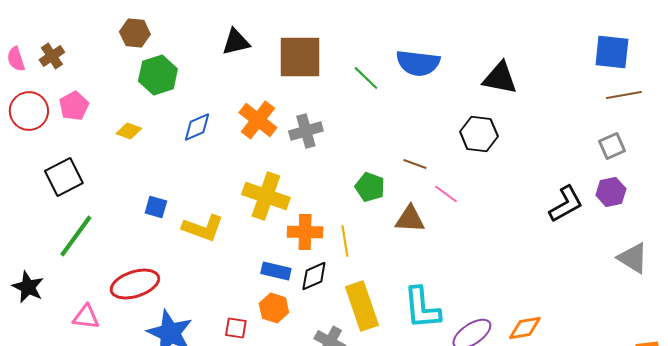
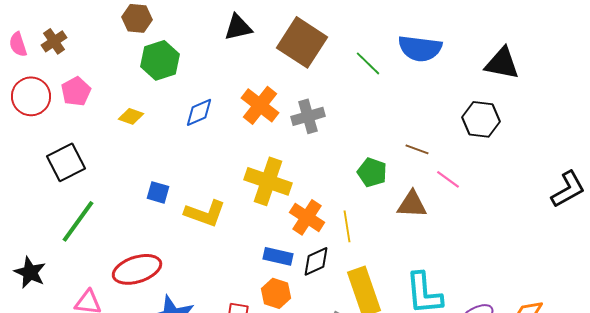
brown square: (300, 57) -> (302, 42), turned 33
orange cross: (305, 232) -> (307, 217), turned 32

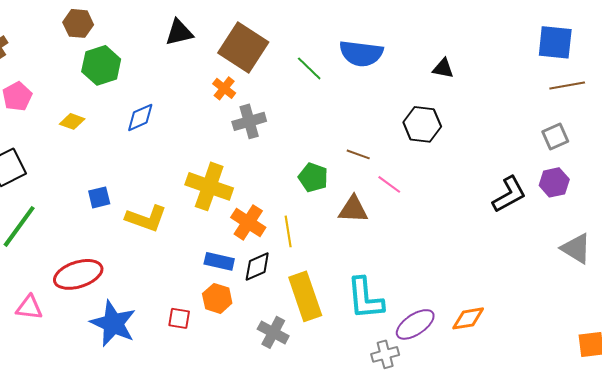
black triangle: (502, 63) -> (443, 68), size x0.6
orange cross: (260, 105) -> (224, 88), moved, size x0.6
blue square: (158, 192) -> (99, 197), turned -30

